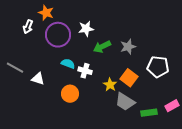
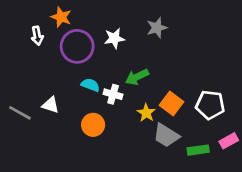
white arrow: (28, 27) -> (37, 36), turned -32
green arrow: (102, 47) -> (137, 77), moved
gray star: (128, 47) -> (157, 28), moved
white pentagon: (158, 67) -> (210, 105), moved
gray line: (15, 68) -> (20, 113), moved

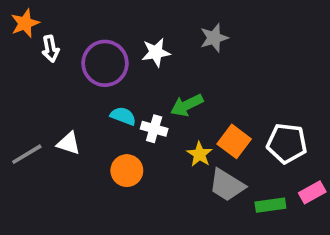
orange star: (61, 17) -> (25, 23), moved, turned 30
gray line: (20, 113) -> (27, 154), turned -60

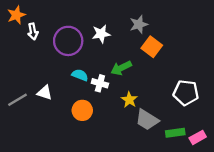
orange square: (234, 141) -> (152, 47), moved
pink rectangle: (312, 192) -> (198, 137), moved

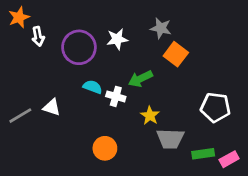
gray star: (139, 24) -> (161, 28), turned 30
orange circle: (82, 110) -> (105, 148), moved
gray trapezoid: (147, 120) -> (170, 139), turned -30

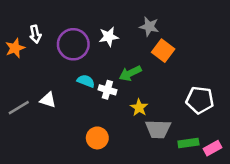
orange star: (19, 17) -> (15, 48), moved

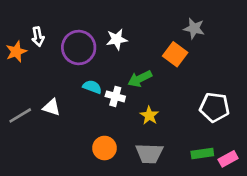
gray star: (149, 27) -> (194, 28), moved
gray trapezoid: (158, 129) -> (149, 153), moved

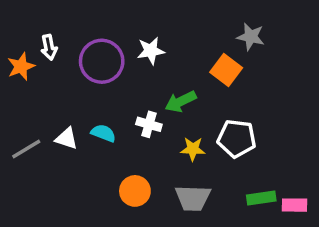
cyan semicircle: (92, 87) -> (103, 133), moved
white pentagon: (215, 107) -> (237, 138), moved
yellow star: (149, 115) -> (193, 149), turned -30
pink rectangle: (228, 159) -> (295, 205), turned 30

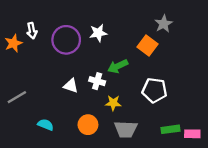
gray star: (251, 37) -> (164, 24), turned 30
cyan semicircle: (103, 133) -> (46, 125), moved
white triangle: (67, 138) -> (71, 86), moved
yellow star: (193, 149) -> (113, 103), moved

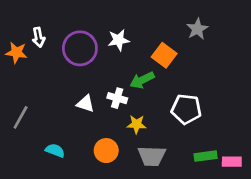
orange star: (13, 43) -> (16, 52), turned 30
orange square: (148, 46) -> (164, 55), moved
gray line: (17, 97) -> (21, 117), turned -30

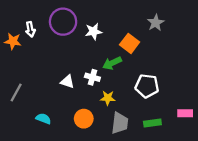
purple circle: (80, 48) -> (63, 22), moved
gray trapezoid: (152, 156) -> (120, 123), turned -85
green rectangle: (206, 156) -> (152, 123), moved
pink rectangle: (232, 162) -> (185, 113), moved

